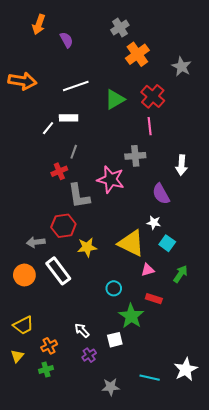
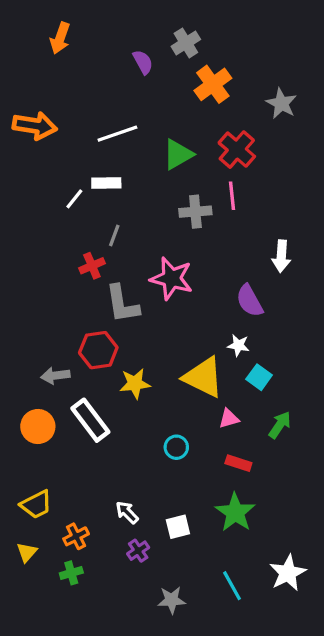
purple semicircle: (67, 40) -> (143, 62), moved
gray cross: (135, 156) -> (195, 212), moved
green star: (131, 316) -> (235, 512), moved
cyan line: (150, 378) -> (232, 586), turned 48

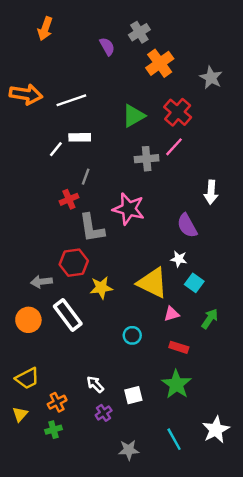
white line: (117, 134) -> (71, 100), moved
pink line: (232, 196) -> (174, 147), turned 48

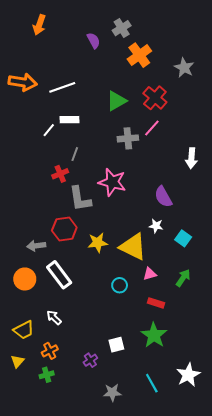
white arrow: (211, 192) -> (191, 158), moved
cyan square: (194, 283) -> (183, 238), moved
yellow star: (101, 288) -> (98, 243), moved
cyan circle: (132, 335) -> (120, 285), moved
white arrow: (95, 384) -> (54, 318), moved

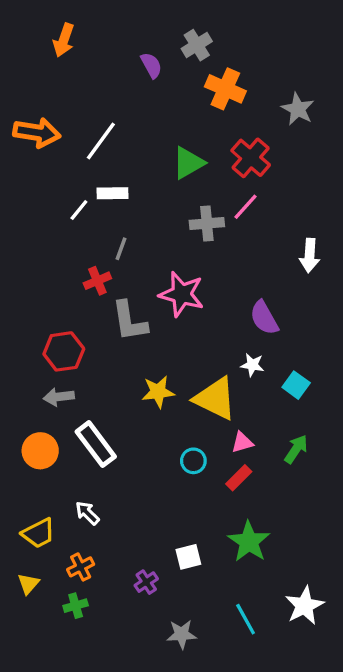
orange cross: (139, 55) -> (225, 89), turned -30
white line: (62, 87) -> (101, 141), turned -35
red hexagon: (64, 229) -> (64, 351), moved
red rectangle: (156, 303) -> (239, 478), moved, turned -63

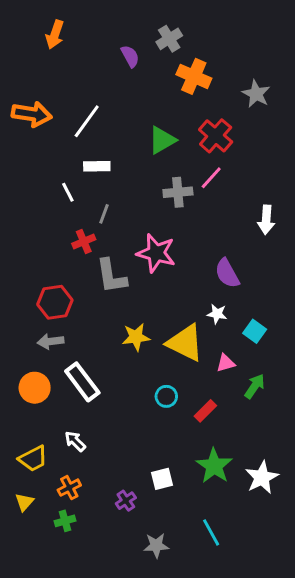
white line: (79, 210) -> (68, 192), moved, turned -66
pink triangle: (242, 442) -> (226, 363), moved
white star: (304, 606) -> (262, 477), moved

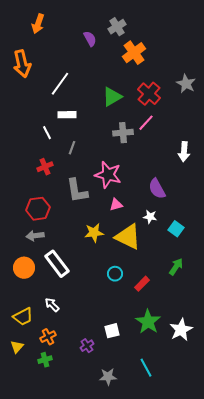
orange cross: (194, 76) -> (134, 53), turned 30
gray star: (256, 94) -> (186, 84), moved
orange arrow: (32, 114) -> (22, 64), moved, turned 68
red cross: (84, 241) -> (45, 167), moved
pink triangle: (226, 363) -> (116, 205), moved

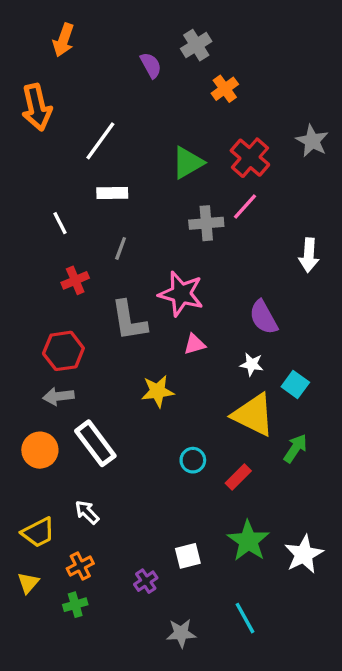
orange cross: (134, 53) -> (225, 89), size x0.7
white line: (47, 133) -> (60, 223), moved
yellow triangle: (128, 237) -> (253, 415), moved

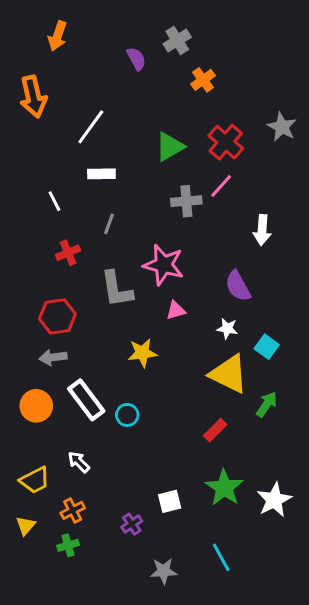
white arrow: (309, 255) -> (262, 230), moved
cyan circle: (193, 460) -> (127, 415), moved

